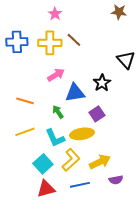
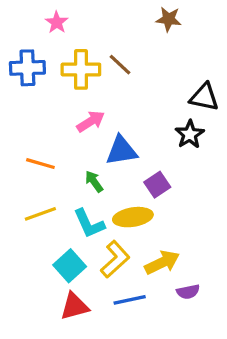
brown star: (119, 12) -> (169, 19), moved
pink star: (55, 14) -> (57, 22), moved
black triangle: (126, 60) -> (204, 97), turned -36
black star: (102, 83) -> (190, 134), moved

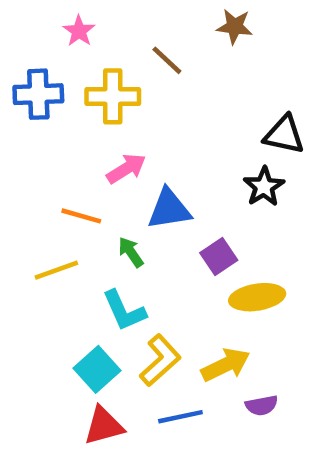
brown line: (120, 65) -> (167, 60), moved
orange line: (40, 164) -> (81, 216), moved
yellow line: (40, 214) -> (56, 270), moved
yellow ellipse: (133, 217) -> (257, 297), moved

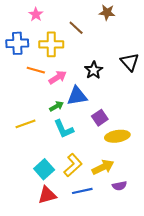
black triangle: (284, 135) -> (130, 62), turned 36
black star: (264, 187) -> (94, 70), moved
orange line: (81, 216) -> (36, 70), moved
green arrow: (131, 252) -> (56, 106), moved, turned 96
cyan L-shape: (124, 311) -> (64, 129), moved

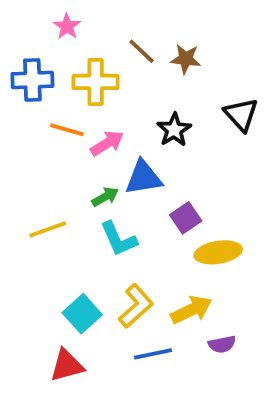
brown star: (107, 12) -> (186, 59), moved
red triangle: (47, 195) -> (67, 365), moved

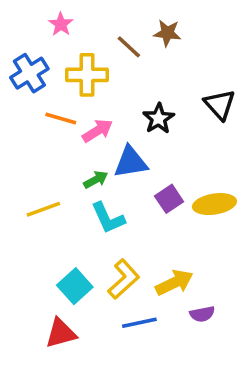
brown star: (186, 59) -> (167, 33), moved
blue cross: (32, 80) -> (29, 73), turned -30
yellow ellipse: (218, 252) -> (214, 204), moved

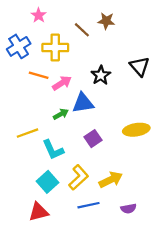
purple square: (169, 199) -> (93, 139), moved
cyan L-shape: (108, 218) -> (53, 150), moved
purple semicircle: (202, 314) -> (129, 209), moved

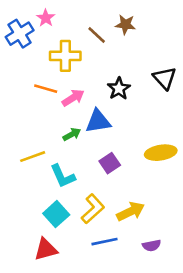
blue cross: (19, 46) -> (20, 34), moved

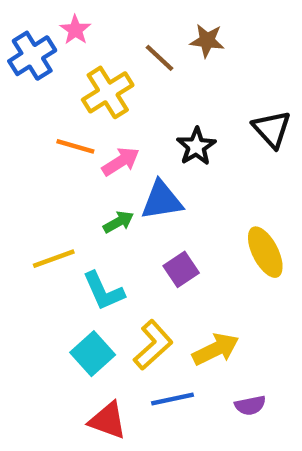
yellow cross: (65, 56) -> (108, 92), turned -32
yellow ellipse: (161, 153) -> (265, 252), turned 72
red triangle: (46, 249) -> (108, 420), moved, turned 35

